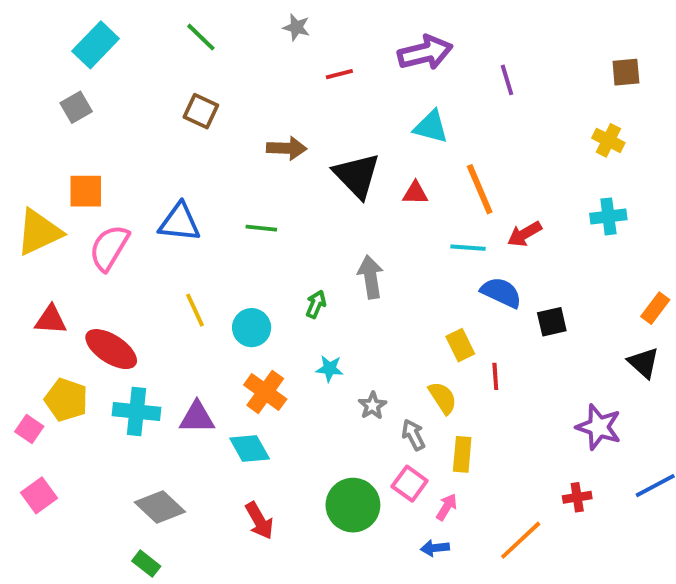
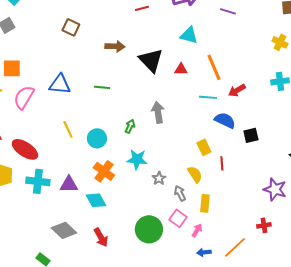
purple line: (507, 80) -> (228, 11), turned -56
cyan star: (330, 369) -> (137, 159), size x1.5
gray diamond: (160, 507) -> (64, 230), moved
blue arrow: (435, 548) -> (204, 252), moved

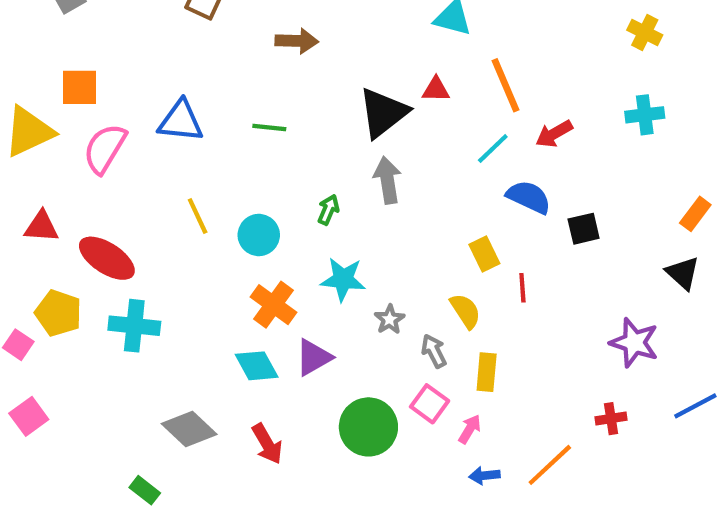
black triangle: (151, 60) -> (383, 113), moved, turned 36
cyan line: (208, 97) -> (493, 149), turned -48
purple triangle: (69, 184) -> (314, 357), moved, turned -30

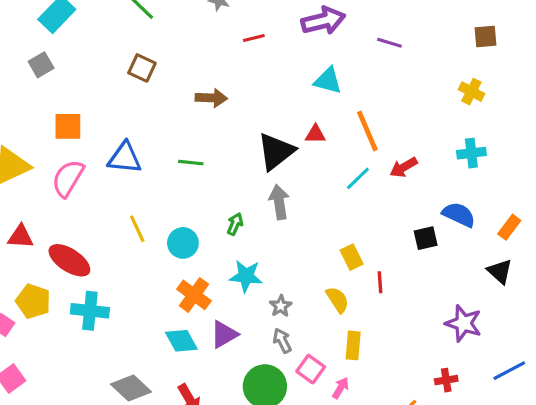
orange square: (79, 87) -> (68, 126), moved
blue semicircle: (529, 197) -> (459, 215), moved
gray arrow: (434, 351) -> (282, 341), moved

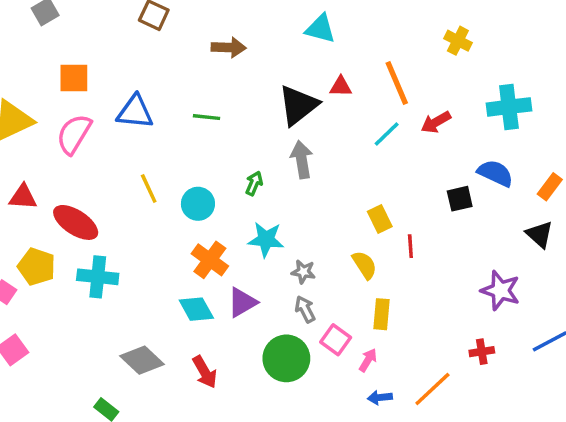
cyan triangle: (328, 81) -> (320, 29), moved
yellow cross: (471, 92) -> (458, 41), moved
cyan cross: (471, 153) -> (509, 107), size x1.4
gray star: (281, 306) -> (303, 272), turned -30

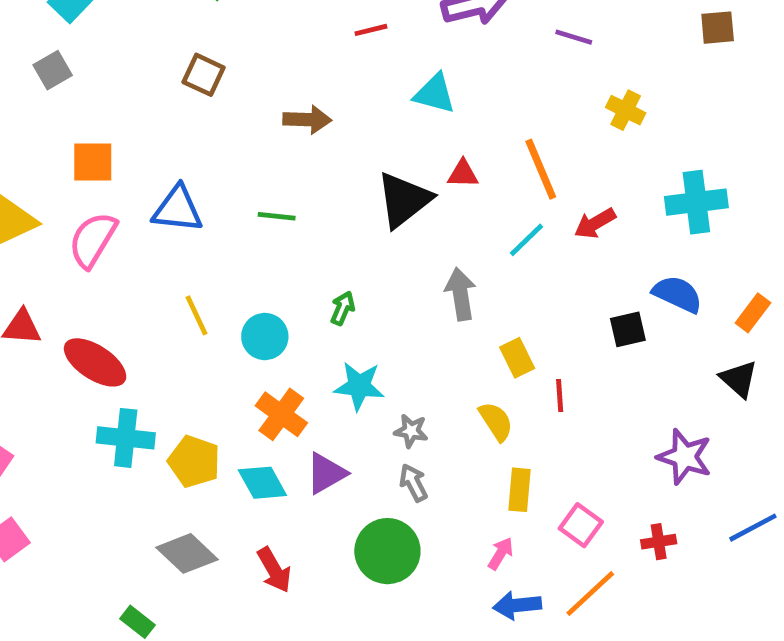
gray arrow: (302, 160) -> (461, 294), moved
yellow pentagon: (37, 267) -> (194, 461), moved
pink square: (336, 340) -> (581, 525), moved
blue arrow: (380, 397) -> (517, 605), size x1.4

